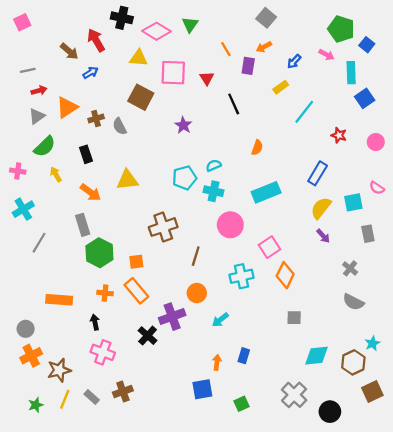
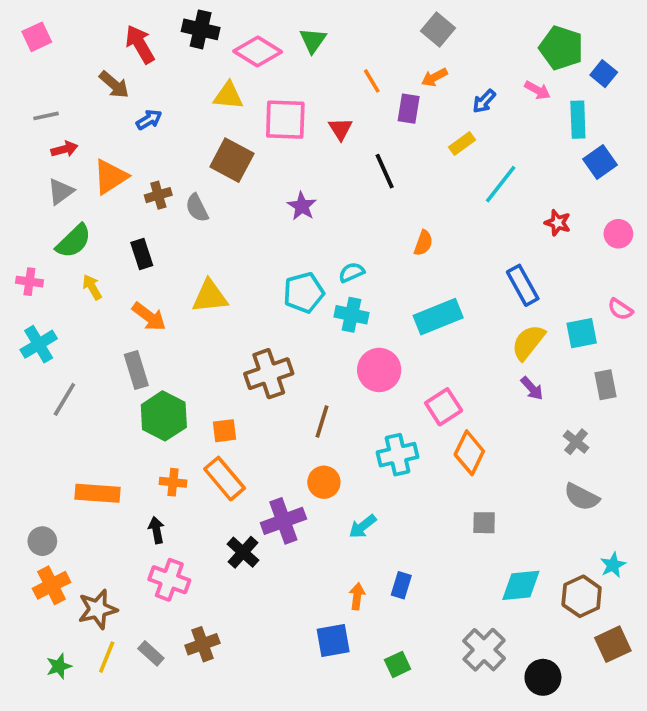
red arrow: (96, 40) -> (140, 44), moved
blue rectangle: (318, 173) -> (523, 285), turned -60

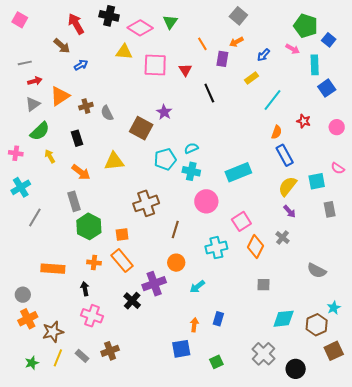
pink square: (37, 37) -> (20, 20), turned -35
brown square: (232, 160) -> (141, 128), moved
orange semicircle: (423, 243) -> (277, 132), moved
gray cross: (576, 442) -> (283, 237), moved

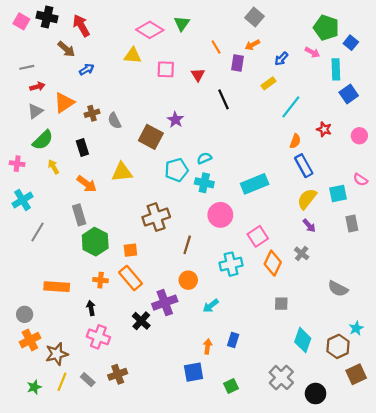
black cross: (109, 16) -> (47, 17), moved
pink square: (155, 65) -> (166, 69), size x0.7
cyan diamond: (284, 319) -> (303, 340), turned -65

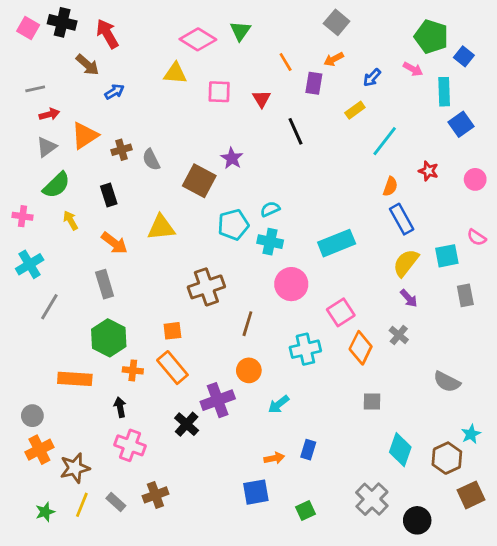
green hexagon: (95, 242) -> (109, 338), moved
orange arrow: (207, 346) -> (274, 458), turned 72

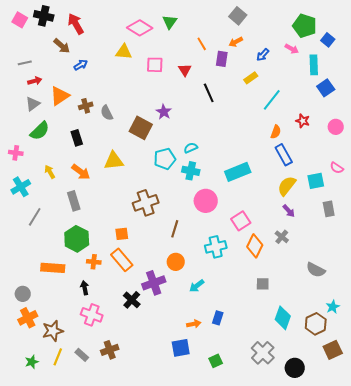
yellow arrow: (71, 220) -> (50, 172), moved

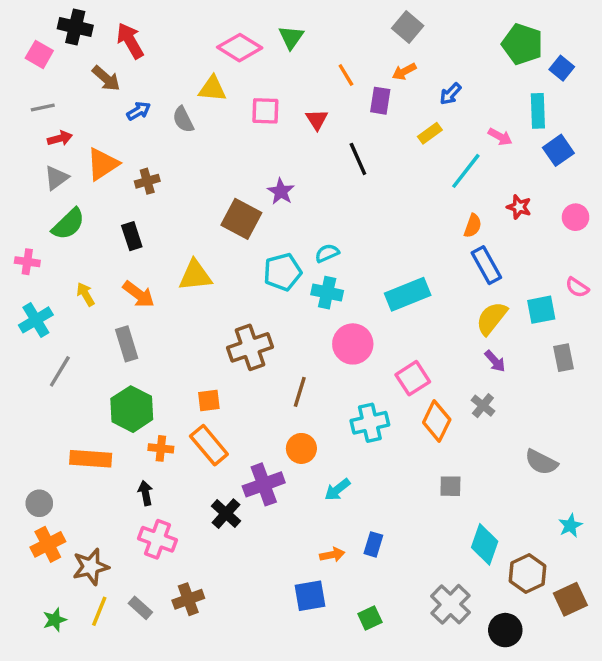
pink square: (20, 20) -> (39, 54), moved
pink arrow: (292, 49) -> (500, 137), moved
gray semicircle: (107, 113) -> (183, 120), moved
brown hexagon: (316, 324) -> (528, 574), moved

